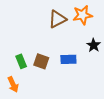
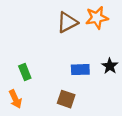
black star: (94, 45) -> (110, 66), moved
brown square: (41, 61) -> (66, 99), moved

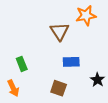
brown triangle: (67, 22) -> (60, 31), moved, turned -36
black star: (110, 66) -> (98, 80), moved

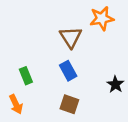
blue rectangle: (71, 62) -> (68, 71), moved, turned 63
black star: (98, 80) -> (115, 84), moved

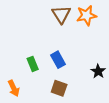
brown triangle: (71, 37) -> (61, 14), moved
green rectangle: (26, 76) -> (33, 64), moved

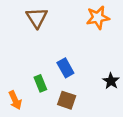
brown triangle: (61, 14) -> (37, 18), moved
green rectangle: (33, 64) -> (40, 83), moved

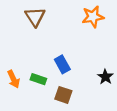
green rectangle: (40, 83) -> (38, 79), turned -49
orange arrow: (15, 100) -> (14, 79), moved

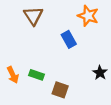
orange star: (93, 17) -> (88, 16), turned 30
blue rectangle: (62, 64) -> (69, 39), moved

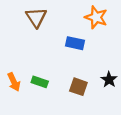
blue rectangle: (69, 39) -> (75, 43), turned -49
brown square: (60, 90) -> (78, 87), moved

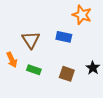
brown triangle: (36, 17) -> (31, 40), moved
orange arrow: (14, 82) -> (12, 60), moved

